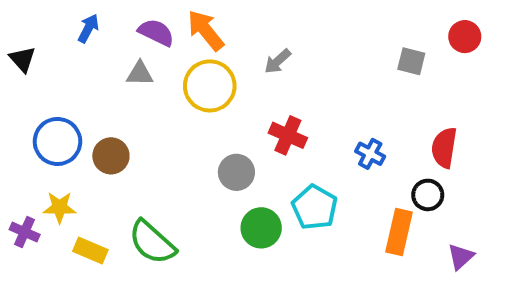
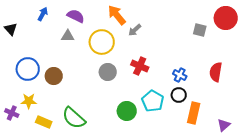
orange arrow: (206, 30) -> (117, 15), moved
red circle: (465, 37) -> (226, 18), size x1.5
gray circle: (236, 172) -> (108, 72), moved
black circle: (428, 195) -> (179, 95), moved

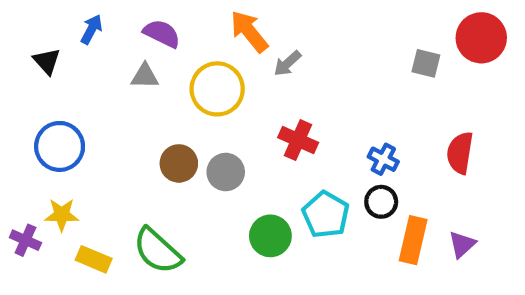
black triangle: (11, 29) -> (47, 61), moved
gray circle: (108, 72) -> (226, 172), moved
brown circle: (54, 76) -> (179, 163), moved
purple triangle: (224, 125) -> (462, 244), moved

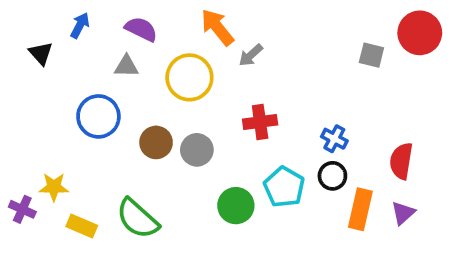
red cross: (298, 140) -> (260, 122), turned -32
blue circle: (60, 146) -> (98, 116), moved
red semicircle: (460, 153) -> (401, 161), moved

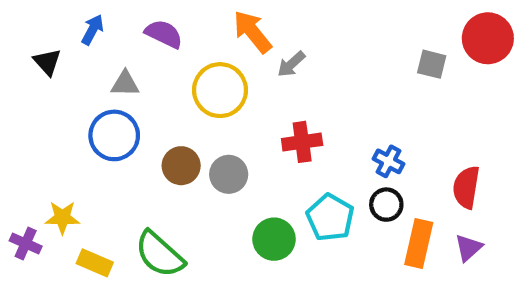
gray triangle: (126, 66) -> (125, 84), moved

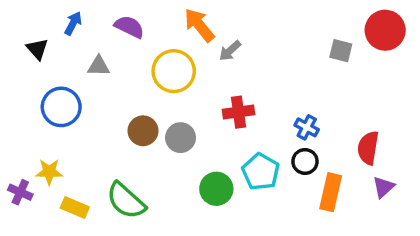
blue circle: (114, 135) -> (61, 107), moved
purple triangle: (468, 248) -> (383, 187), moved

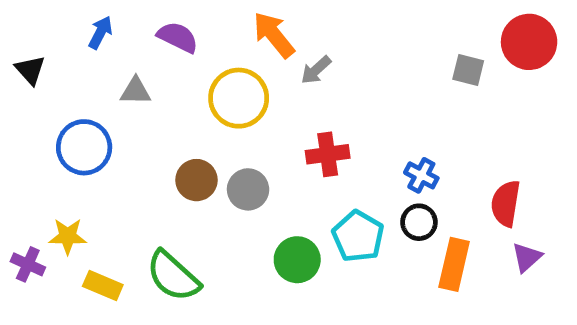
black triangle: (37, 49) -> (30, 70), moved

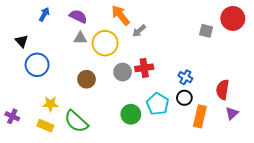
black triangle: (30, 70) -> (22, 41), moved
gray triangle: (136, 91) -> (80, 38), moved
gray circle: (248, 189) -> (123, 72), moved
yellow star: (68, 236) -> (50, 104), moved

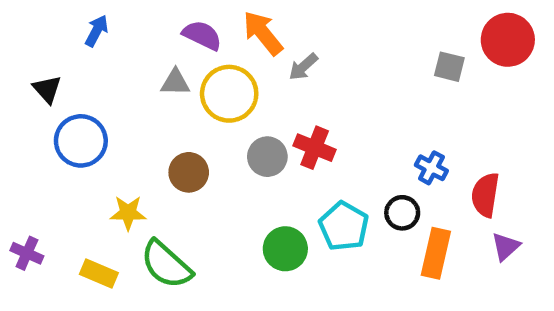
purple semicircle: (78, 16) -> (202, 35), moved
red cross: (144, 68) -> (315, 148), turned 30
blue cross: (185, 77) -> (431, 168), moved
yellow star: (50, 104) -> (128, 213), moved

